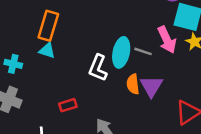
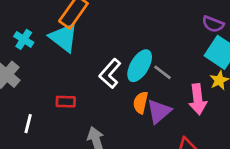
pink arrow: (167, 40) -> (198, 99), moved
cyan triangle: (47, 50) -> (64, 38), size x1.6

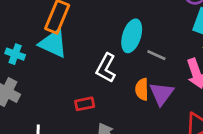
cyan ellipse: (140, 66) -> (132, 36), moved
red rectangle: (66, 102) -> (85, 104), moved

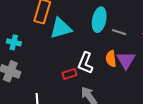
cyan triangle: (53, 43) -> (61, 28), moved, turned -35
white L-shape: (106, 68) -> (85, 63), moved

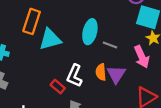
red rectangle: (69, 74) -> (58, 87), turned 56

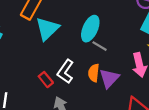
cyan triangle: (50, 39) -> (47, 29), turned -40
gray line: (110, 45) -> (100, 46), moved

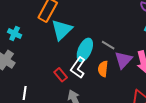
cyan ellipse: (90, 29) -> (85, 50), moved
purple triangle: (109, 78) -> (123, 60), moved

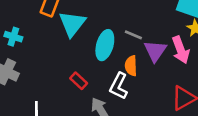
white L-shape: (78, 68) -> (119, 86), moved

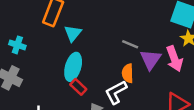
cyan triangle: (72, 24) -> (73, 33), size x0.7
cyan ellipse: (105, 45) -> (73, 67), moved
white L-shape: (119, 86) -> (116, 92), turned 35

